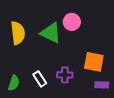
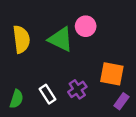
purple cross: (65, 75) -> (77, 89), turned -35
purple rectangle: (102, 85) -> (121, 101), turned -56

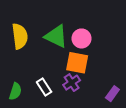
pink circle: (86, 26) -> (82, 38), moved
orange square: (112, 74) -> (77, 63), moved

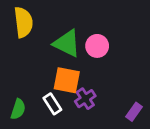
yellow semicircle: (20, 36) -> (23, 22), moved
orange square: (77, 63) -> (67, 80), moved

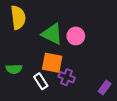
purple cross: (85, 99) -> (67, 77), turned -35
green semicircle: (18, 109) -> (14, 69), moved, turned 70

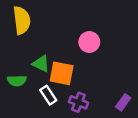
green triangle: (52, 34) -> (41, 64), moved, size x0.7
purple cross: (67, 77) -> (78, 102), moved

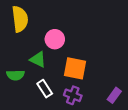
pink circle: (89, 42) -> (55, 39), moved
orange square: (62, 73) -> (75, 68), moved

